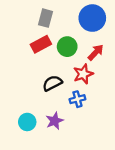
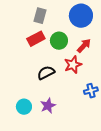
blue cross: (77, 99) -> (91, 91), moved

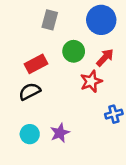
red rectangle: (36, 39) -> (36, 64), moved
black semicircle: (46, 73) -> (30, 91), moved

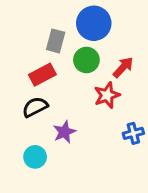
gray rectangle: (50, 20) -> (56, 41), moved
blue circle: (101, 20) -> (94, 23), moved
purple star: (60, 133) -> (64, 132), moved

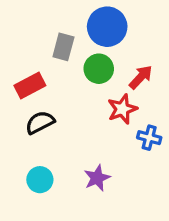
red rectangle: (42, 75) -> (30, 86), moved
purple star: (64, 132) -> (97, 178), moved
blue cross: (133, 133) -> (149, 138), moved, turned 30

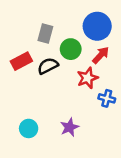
blue circle: (107, 27) -> (97, 26), moved
black semicircle: (40, 122) -> (48, 66), moved

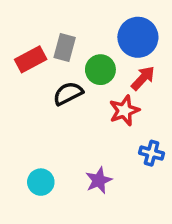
red rectangle: (21, 61) -> (31, 59), moved
blue cross: (107, 98) -> (152, 153), moved

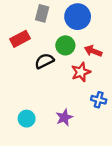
blue circle: (138, 37) -> (78, 17), moved
gray rectangle: (65, 47) -> (42, 13), moved
red arrow: (143, 78) -> (93, 51), turned -112

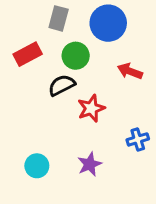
green circle: (65, 45) -> (76, 56), moved
red star: (81, 72) -> (91, 108), moved
blue cross: (99, 100) -> (138, 139), turned -32

